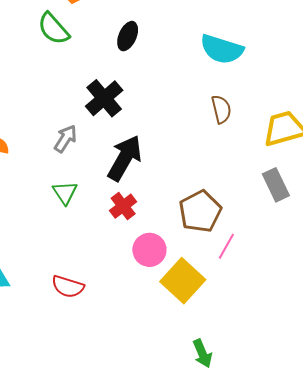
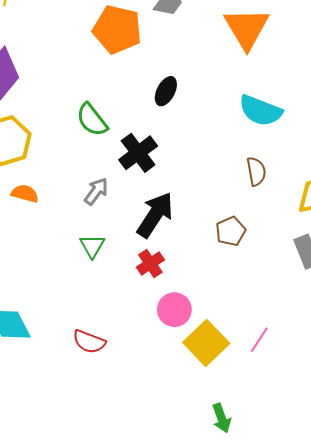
green semicircle: (54, 29) -> (92, 120), moved
brown pentagon: (200, 211) -> (231, 231), moved, size x0.7
pink line: (226, 246) -> (259, 340), moved

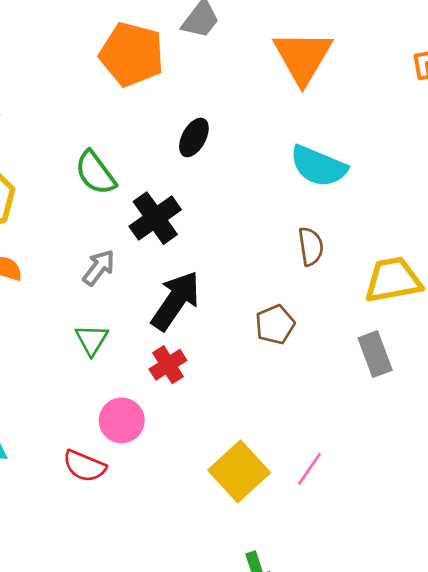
pink circle: (174, 310) -> (122, 420), moved

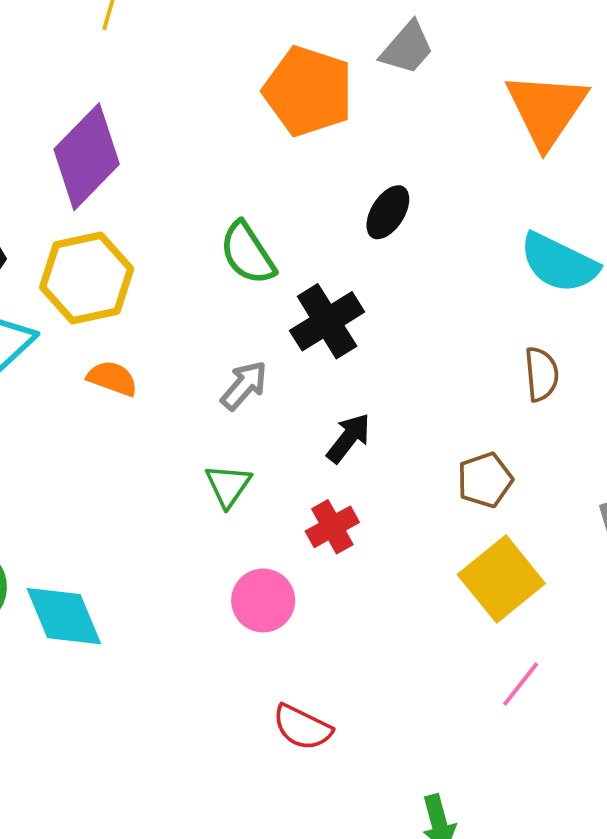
black arrow: (176, 301) -> (349, 438), size x0.6
red semicircle: (84, 466) -> (302, 727), moved
yellow square: (239, 471) -> (501, 579), moved

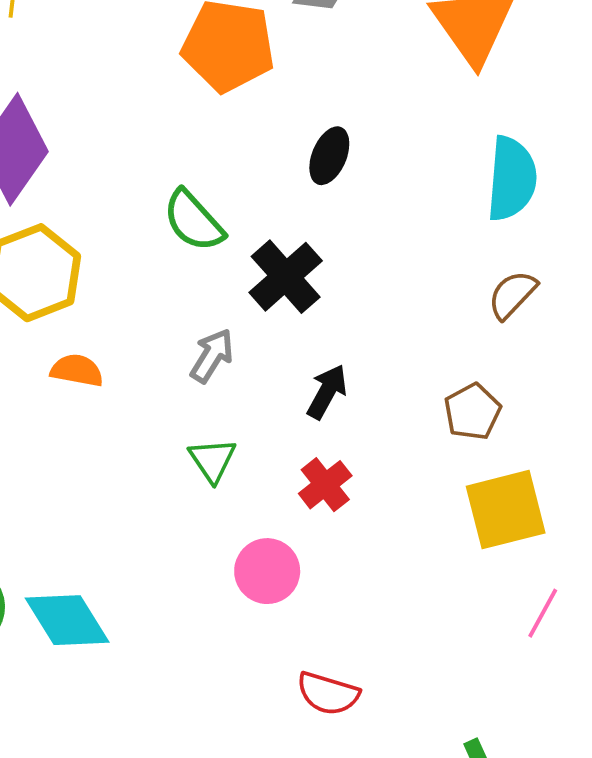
cyan semicircle: (559, 263) -> (512, 179), turned -102
brown semicircle: (541, 374) -> (512, 295), turned -122
yellow square: (501, 579) -> (506, 510), turned 34

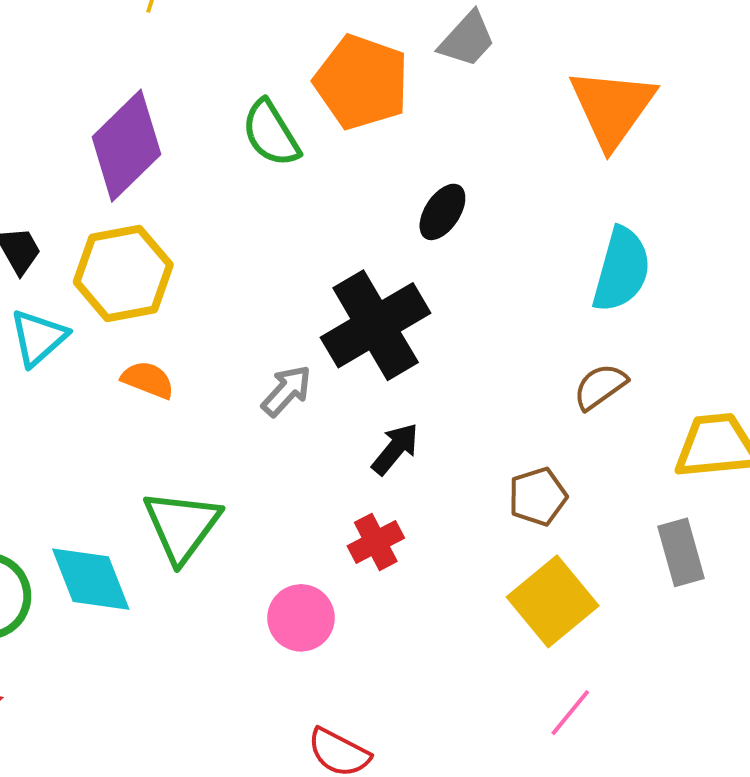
green semicircle: (193, 221) -> (271, 133), moved
black cross: (286, 277) -> (376, 325), size x1.4
green triangle: (212, 460) -> (182, 526), moved, size x1.6
yellow square: (506, 510) -> (553, 601), turned -36
cyan diamond: (67, 620) -> (91, 579), moved

